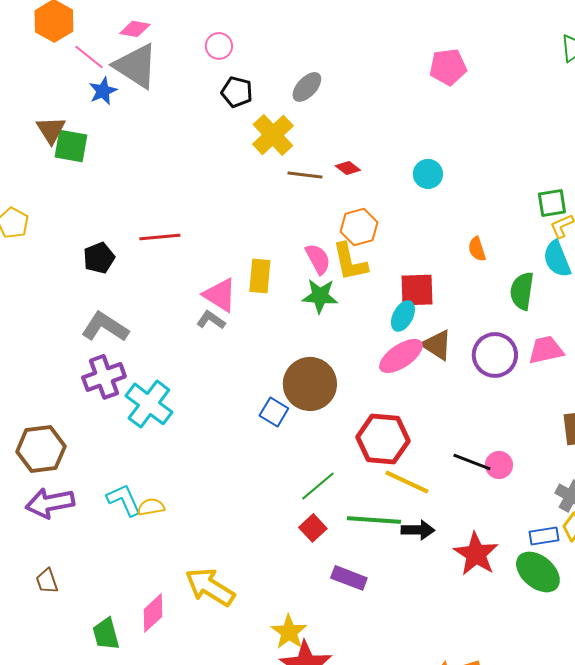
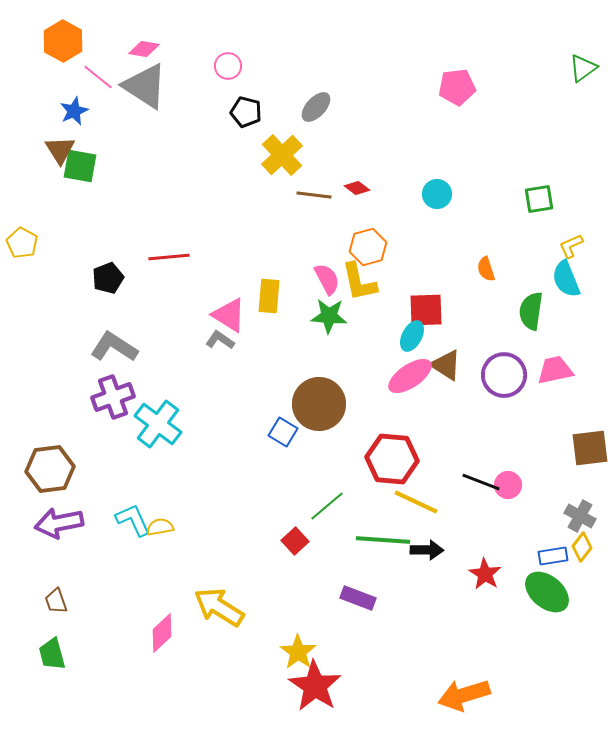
blue star: (103, 91) -> (74, 111), moved
green square: (552, 203) -> (539, 199), moved
red square: (313, 528) -> (295, 541), moved
red star: (476, 554) -> (485, 574), size x0.7
green trapezoid: (106, 634) -> (52, 654), moved

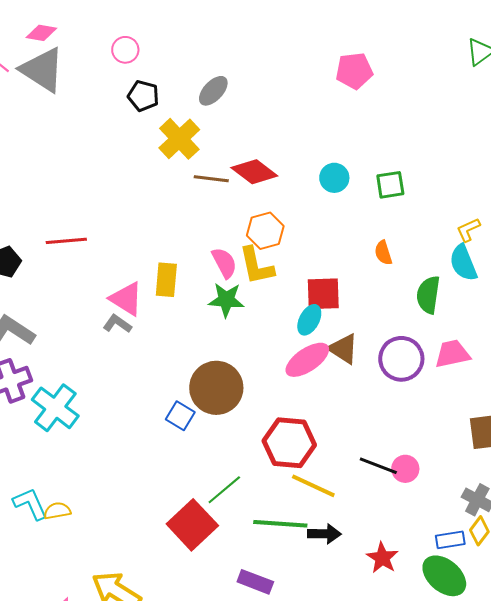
red diamond: (357, 188) -> (254, 172), size x1.8
green square: (539, 199) -> (390, 185), moved
red square: (295, 541) -> (192, 525), size x1.8

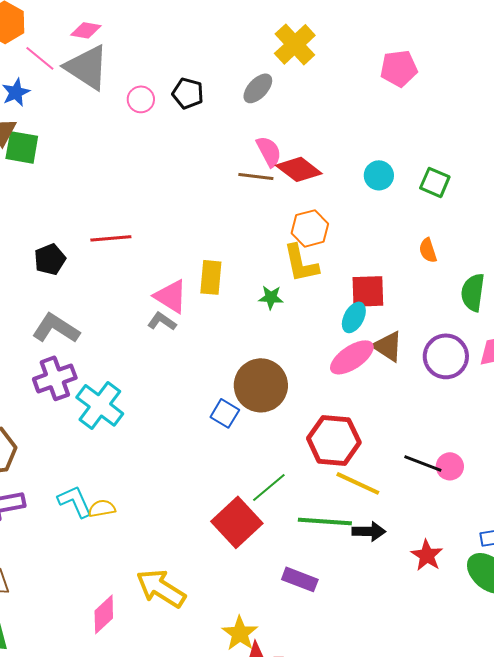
pink circle: (125, 50) -> (141, 99), moved
yellow cross: (179, 139) -> (295, 44), moved
green square: (390, 185) -> (435, 182), turned 32
pink semicircle: (224, 263) -> (269, 151), moved
green star: (226, 300) -> (271, 297), size x0.7

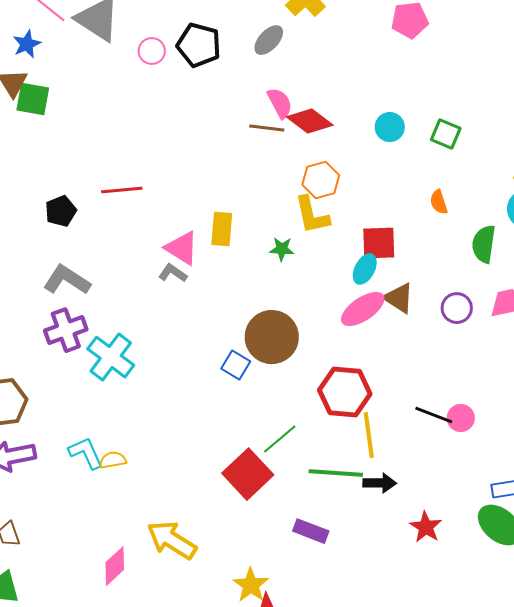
black pentagon: (188, 93) -> (199, 45), size x1.4
purple circle: (446, 356) -> (457, 308), size x0.7
yellow line: (358, 483) -> (369, 435), turned 57
red star: (427, 555) -> (426, 527), moved

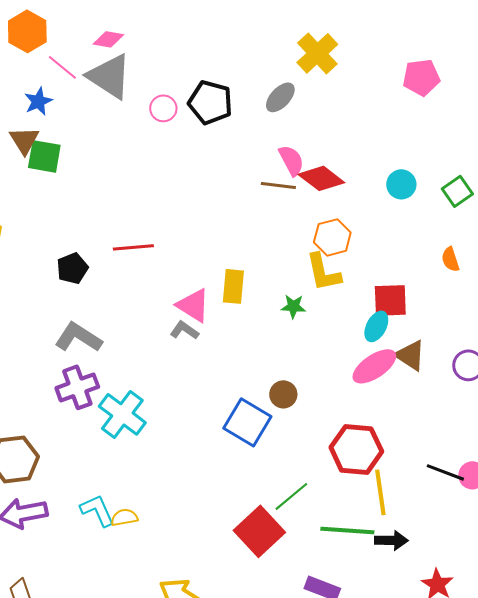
green square: (446, 134) -> (457, 191), turned 32
brown circle: (272, 337) -> (283, 394), size x0.5
blue square: (236, 365) -> (247, 422), size x1.6

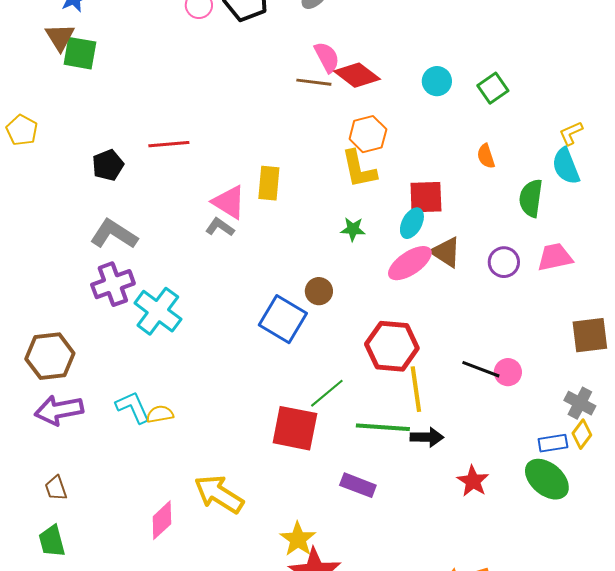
green star: (293, 306) -> (353, 229), moved
red square: (259, 531) -> (295, 428), turned -36

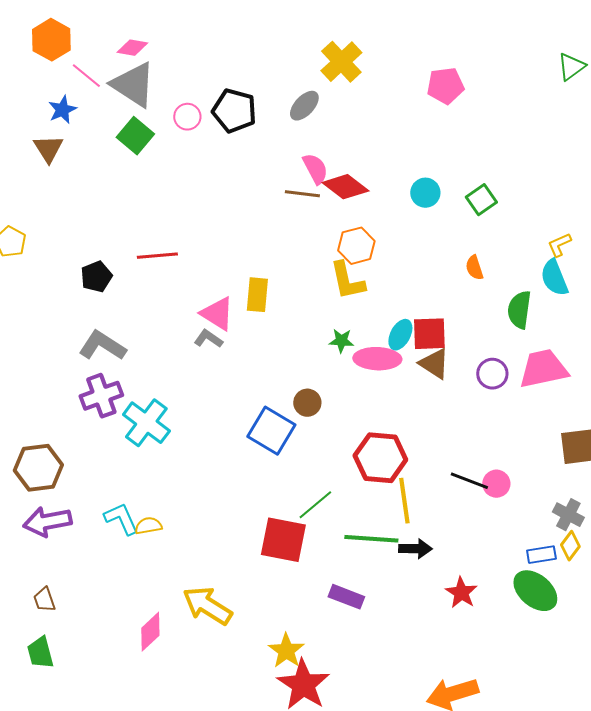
green square: (80, 53) -> (135, 136), moved, turned 30
red square: (426, 197) -> (429, 334), moved
pink trapezoid: (555, 257) -> (543, 369), size x1.4
pink ellipse: (410, 263) -> (377, 359), moved, turned 36

